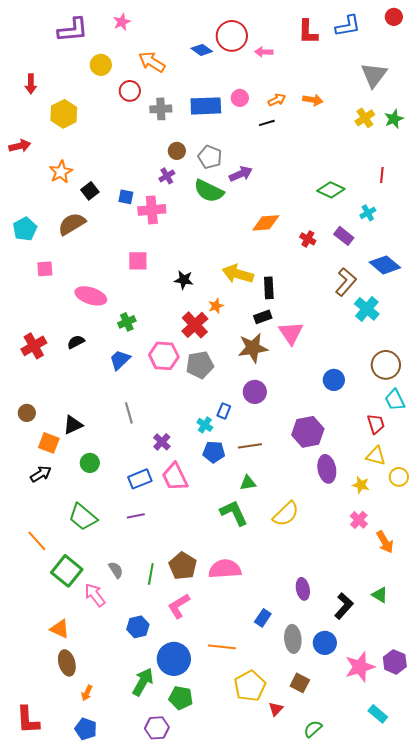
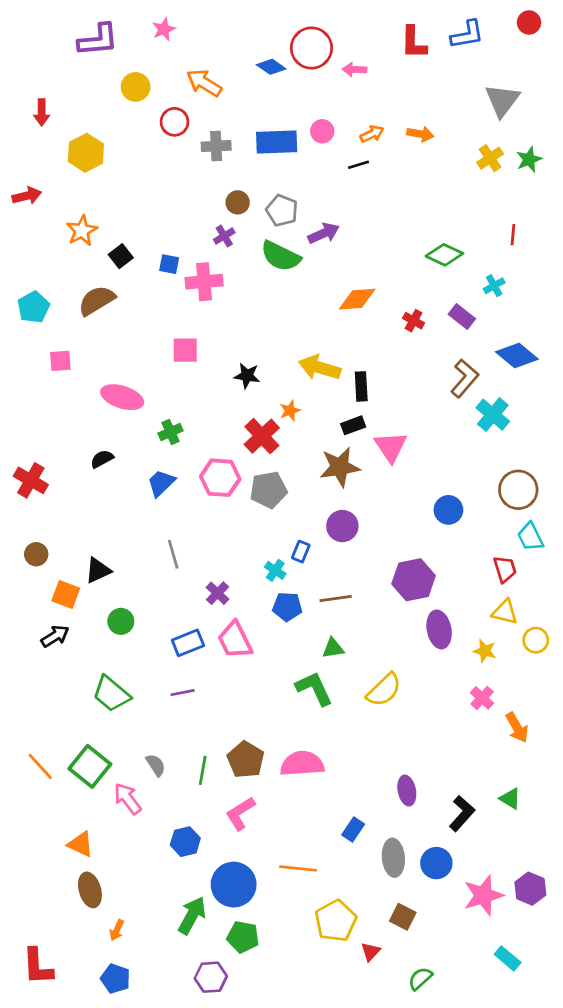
red cross: (34, 346) -> (31, 480), moved, turned -30
orange line: (37, 541) -> (40, 766), moved

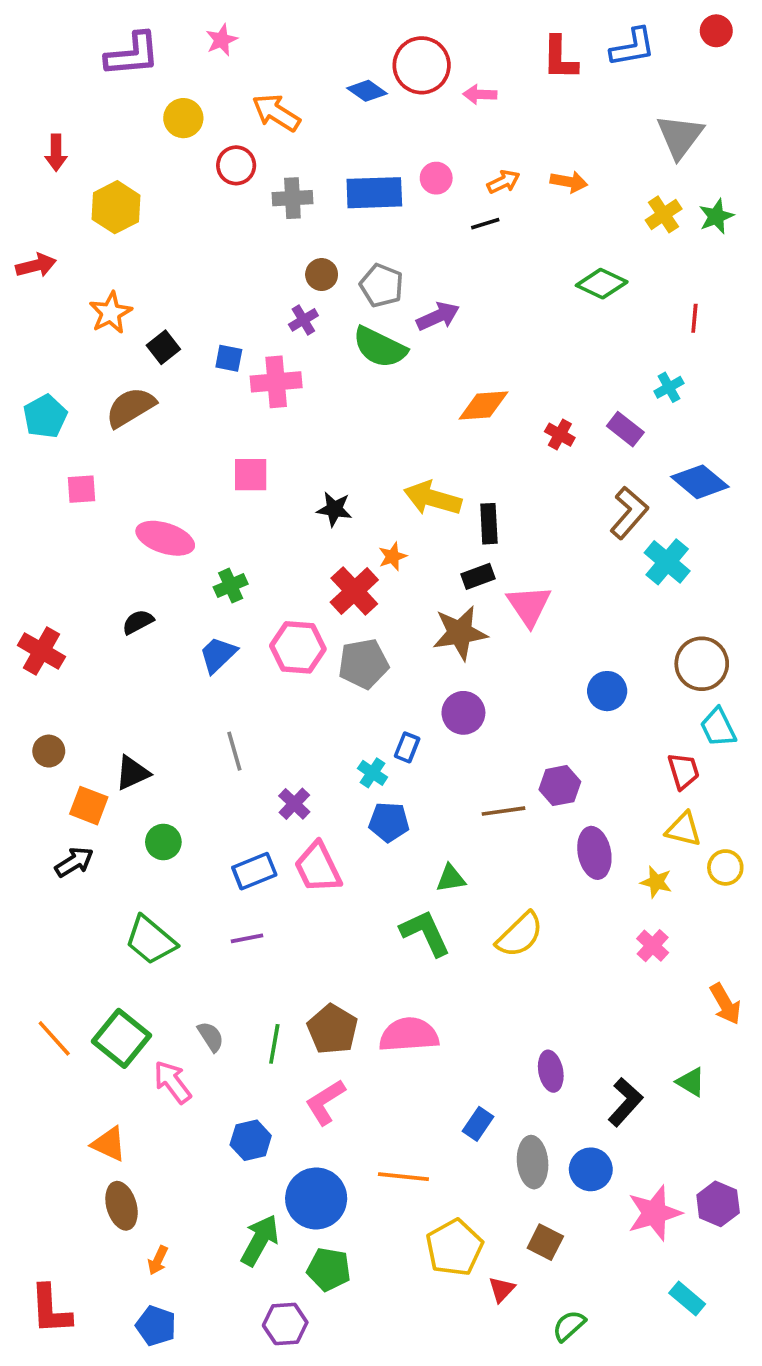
green diamond: (444, 255) -> (602, 284), moved
purple hexagon: (414, 580) -> (560, 786), size x0.7
brown line: (336, 599) -> (503, 811), moved
orange arrow: (517, 727) -> (725, 1004), moved

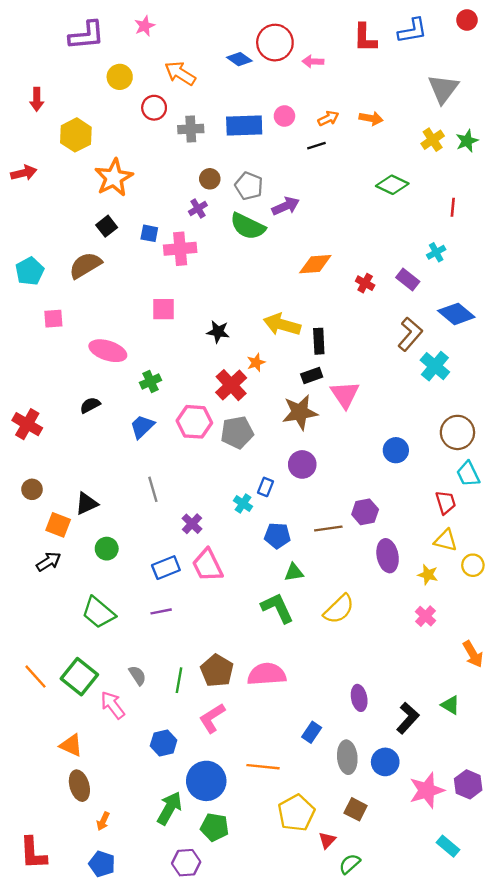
orange star: (111, 313) -> (114, 178), moved, size x1.4
blue pentagon: (389, 822) -> (277, 536), moved
green semicircle: (569, 1326) -> (350, 864), moved

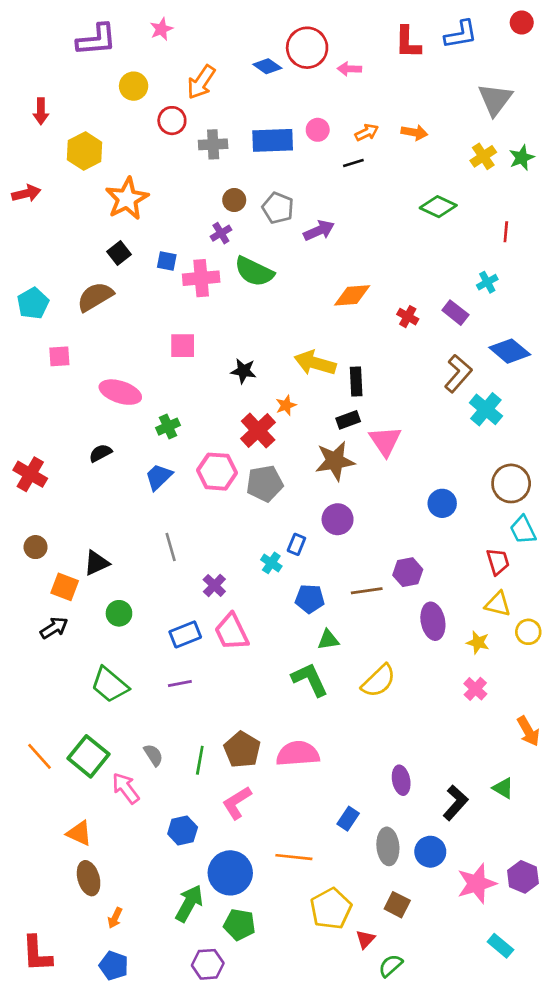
orange arrow: (180, 73) -> (201, 82), turned -88
green semicircle: (248, 226) -> (254, 272), moved

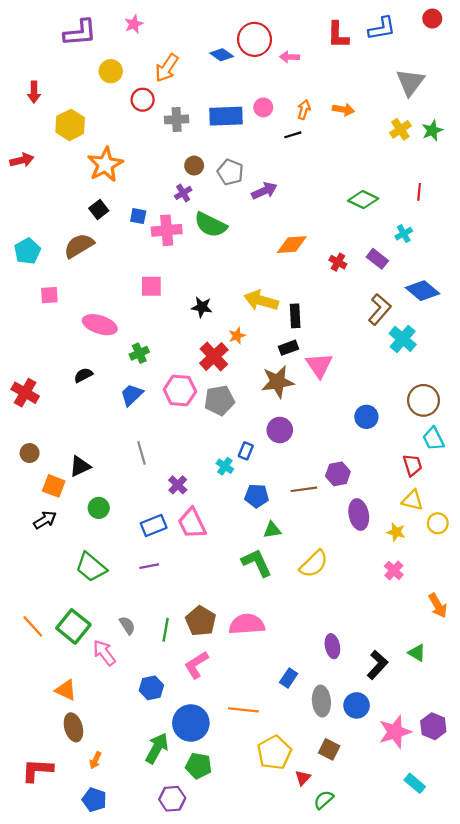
orange arrow: (367, 132) -> (304, 110), turned -48
green diamond: (438, 207) -> (363, 200), moved
red L-shape: (37, 954) -> (37, 770), moved, turned 96

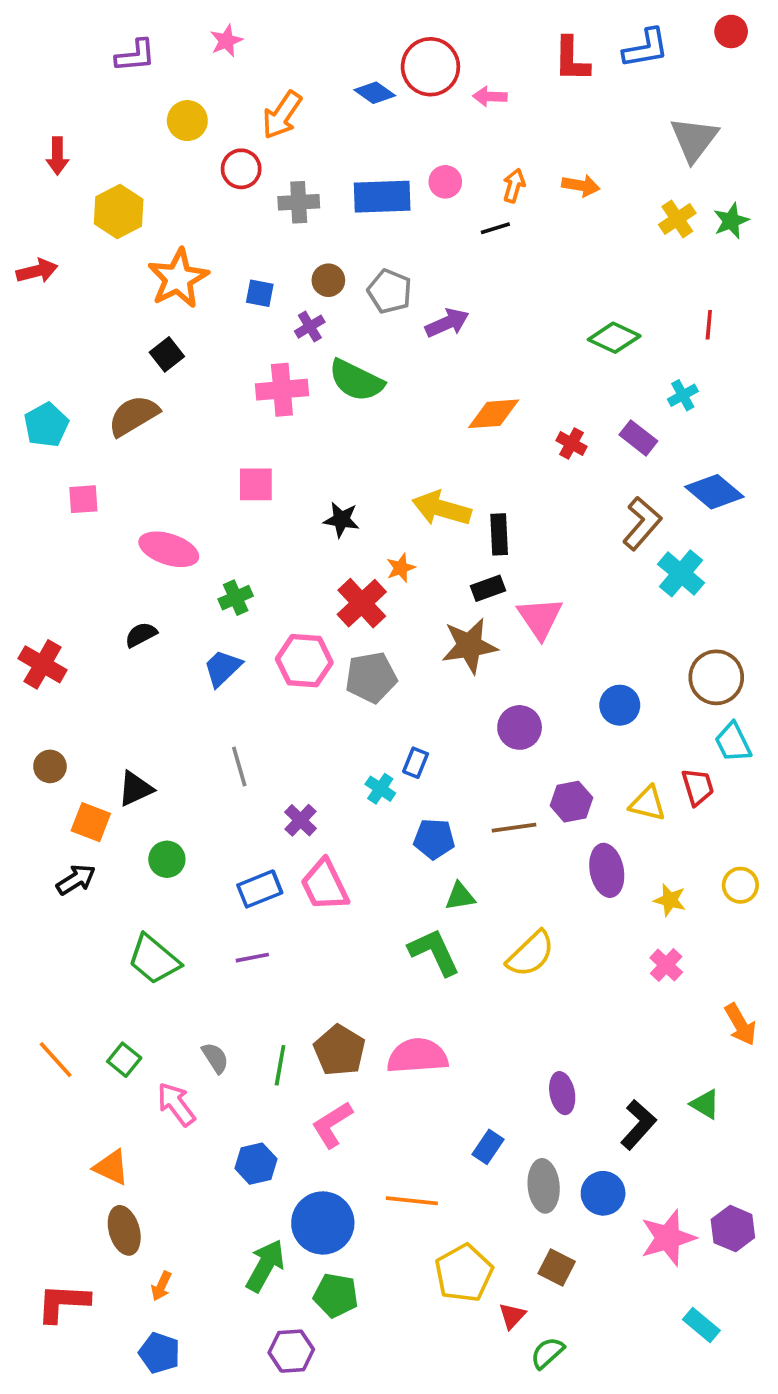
purple L-shape: (80, 33) -> (135, 56), size x0.7
blue square: (138, 216) -> (260, 293), moved
purple circle: (280, 430) -> (520, 727), moved
yellow triangle: (413, 500) -> (648, 804), moved
green square: (73, 626) -> (124, 1060), size x0.6

